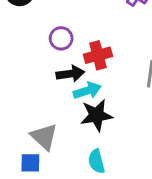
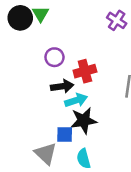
gray triangle: (44, 137) -> (46, 154), moved
blue square: (30, 163) -> (65, 135), moved

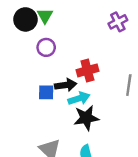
purple cross: (117, 20) -> (118, 22), turned 30
purple circle: (54, 57) -> (46, 47), moved
blue square: (65, 135) -> (46, 92), moved

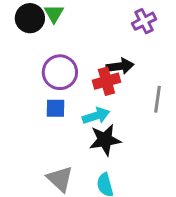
purple circle: (46, 47) -> (60, 72), moved, size x1.5
black arrow: (66, 85) -> (120, 66), moved

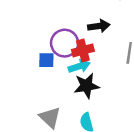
purple circle: (60, 72) -> (65, 43), moved
red cross: (106, 81) -> (83, 50), moved

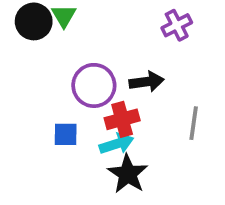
purple circle: (65, 43) -> (94, 85), moved
black star: (87, 86) -> (128, 174), turned -30

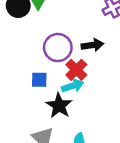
red cross: (122, 119) -> (76, 70), turned -30
black star: (128, 174) -> (59, 106), moved

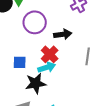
purple circle: (58, 48) -> (35, 22), moved
black star: (59, 106) -> (36, 83), turned 30

